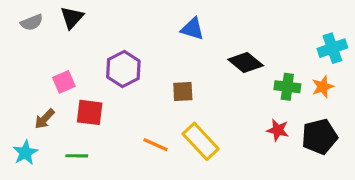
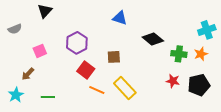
gray semicircle: (32, 22) -> (15, 29), moved
red square: (90, 112) -> (86, 70), moved, turned 30

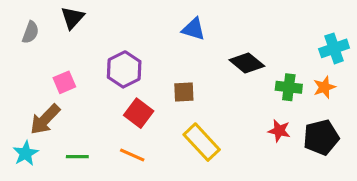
gray semicircle: (15, 29) -> (30, 32), moved, turned -48
brown arrow: (28, 74) -> (45, 119), size x1.5
orange line: (97, 90) -> (132, 155), moved

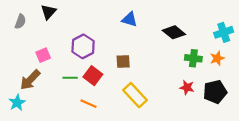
black diamond: (247, 63) -> (174, 32), moved
green line: (77, 157) -> (70, 78), moved

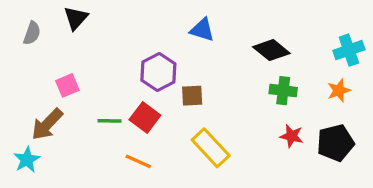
purple hexagon: (83, 46) -> (158, 72), moved
green cross: (193, 58) -> (283, 91), moved

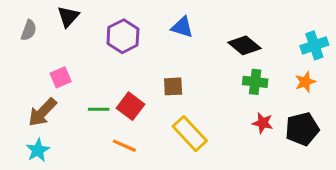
purple hexagon: (158, 72) -> (123, 36), moved
cyan star: (27, 160) -> (38, 150), moved

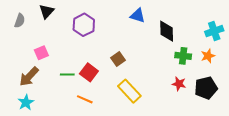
blue triangle: (182, 27) -> (138, 16), moved
black diamond: (244, 45) -> (167, 31), turned 50
green cross: (255, 82) -> (183, 56), moved
brown square: (173, 86) -> (118, 59), turned -32

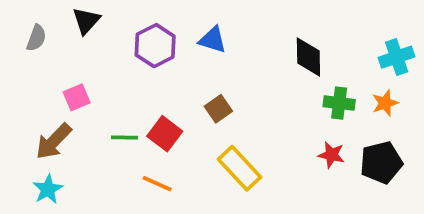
blue triangle: (138, 16) -> (213, 40), moved

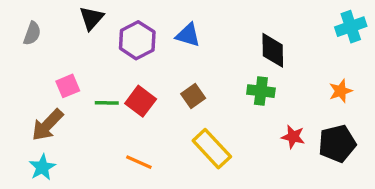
black triangle: (86, 21) -> (91, 18), moved
cyan cross: (397, 57) -> (351, 27), moved
green cross: (339, 103) -> (261, 91), moved
red square: (165, 134) -> (141, 101), moved
green line: (124, 138) -> (107, 103), moved

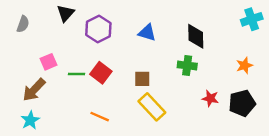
blue triangle: (188, 35) -> (147, 33), moved
brown square: (193, 96) -> (142, 79), moved, turned 35

